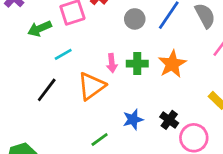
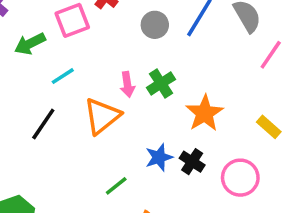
green cross: (137, 64) -> (161, 83), turned -30
orange star: (172, 64) -> (205, 113), moved
black cross: (169, 120) -> (192, 162), moved

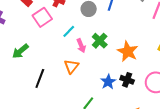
green arrow: (30, 44) -> (20, 51), moved
cyan line: (63, 76) -> (69, 31), moved
orange triangle: (102, 116) -> (71, 66), size x0.7

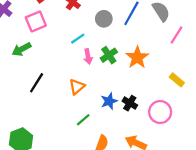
pink square: (42, 17) -> (36, 21), moved
orange star: (128, 51) -> (137, 57), moved
orange triangle: (71, 66) -> (77, 87), moved

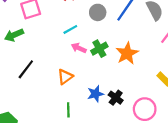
pink arrow: (88, 56) -> (79, 48), turned 120
green line: (83, 120) -> (68, 110), turned -56

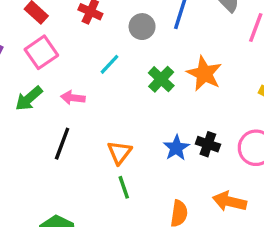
pink arrow: (79, 48) -> (73, 98), moved
orange triangle: (65, 77) -> (119, 152), moved
green line: (68, 110) -> (124, 187), moved

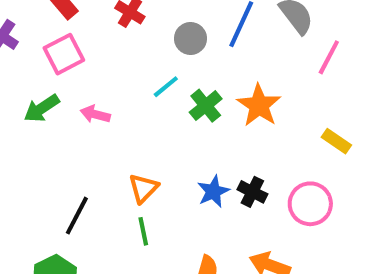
cyan line: (109, 64) -> (166, 87), moved
black line: (62, 144) -> (77, 216), moved

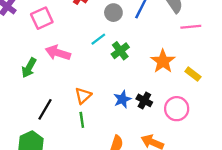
pink line: (329, 57) -> (191, 27), turned 54
orange star: (259, 105) -> (163, 61), moved
green arrow: (42, 108) -> (29, 68), moved, turned -30
pink arrow: (95, 114) -> (58, 53), size x1.5

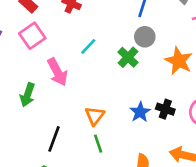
gray circle: (113, 13) -> (145, 37), moved
cyan line: (98, 39) -> (88, 46), moved
pink arrow: (58, 53) -> (57, 72), turned -125

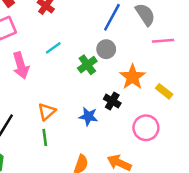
black cross: (165, 109) -> (112, 101), moved
blue star: (140, 112) -> (88, 116), turned 30

